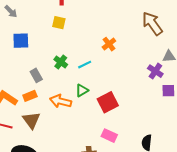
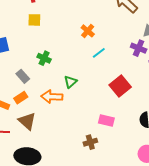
cyan line: (85, 65) -> (99, 53), moved
red square: (108, 102) -> (120, 86), moved

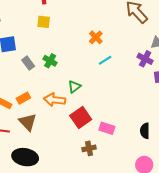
gray rectangle: (23, 76) -> (28, 63), moved
red square: (120, 86) -> (81, 118), moved

